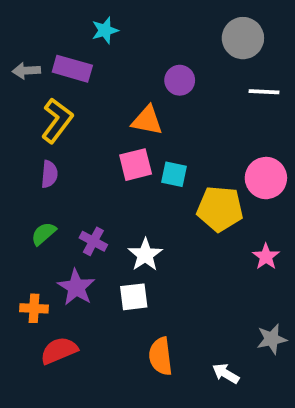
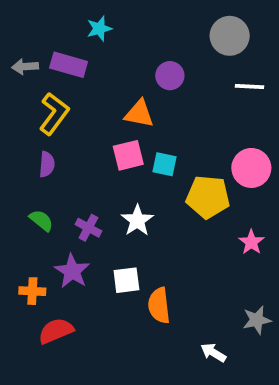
green semicircle: (44, 234) -> (41, 220), turned 80
white star: (145, 255) -> (137, 220), moved
orange semicircle: (161, 356) -> (159, 306), moved

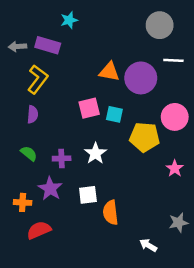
purple circle: (170, 76) -> (141, 78), moved, size x1.6
orange triangle: (139, 114) -> (109, 72), moved
purple cross: (88, 228) -> (62, 158), turned -30

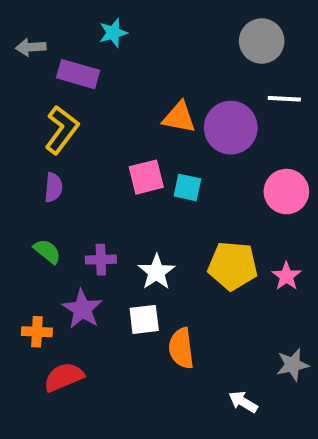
gray arrow: (18, 47) -> (31, 47), moved
yellow pentagon: (145, 137) -> (233, 266), moved
white star: (95, 153) -> (157, 272), moved

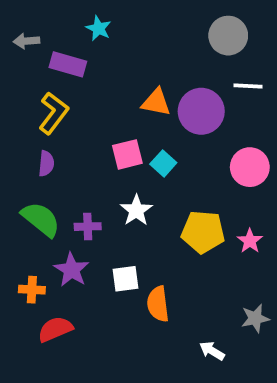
cyan star: (113, 33) -> (98, 28), turned -30
cyan square: (187, 187) -> (163, 163), turned 30
green semicircle: (47, 251) -> (41, 219), size x1.6
white star: (157, 272) -> (136, 210), moved

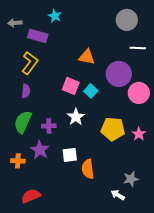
purple circle: (201, 111) -> (119, 74), moved
pink square: (127, 154) -> (71, 86), turned 36
green semicircle: (41, 219) -> (23, 122), turned -105
gray star: (255, 318) -> (131, 179), moved
red semicircle: (55, 329) -> (31, 196), moved

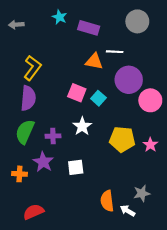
purple rectangle: (38, 36) -> (89, 28), moved
white line: (138, 48) -> (115, 52), moved
purple semicircle: (26, 91) -> (28, 98), size x1.6
orange semicircle: (88, 169) -> (107, 201), moved

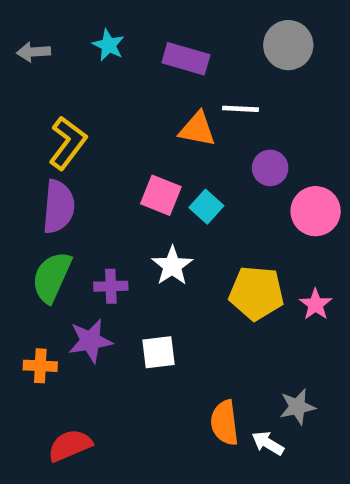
cyan star: (59, 17) -> (109, 45), moved
purple circle: (129, 80) -> (270, 168), size x0.6
purple star: (43, 162) -> (90, 341), turned 30

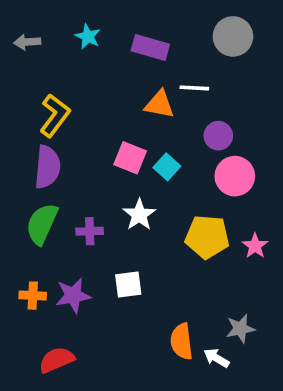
pink circle: (316, 211) -> (235, 176), moved
purple star: (90, 341) -> (73, 296), moved

